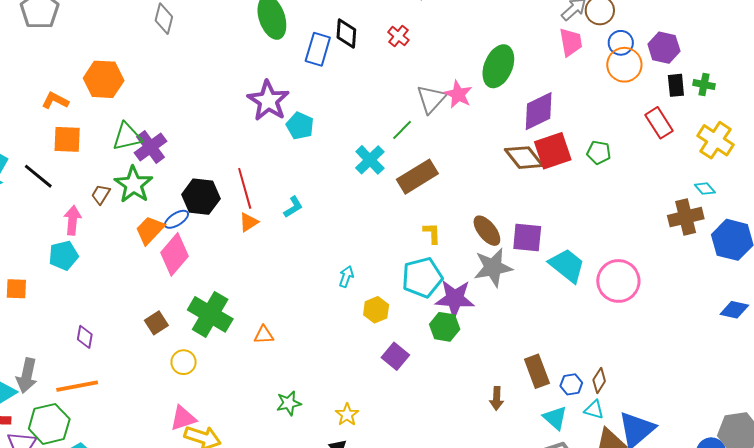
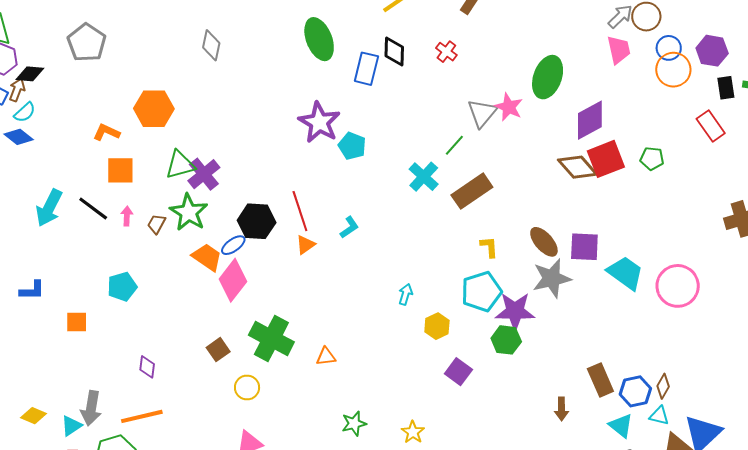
pink arrow: (72, 220) -> (127, 216), moved, size x0.7
orange trapezoid: (150, 230) -> (207, 257), turned 84
blue hexagon: (571, 384) -> (635, 391), size x1.4

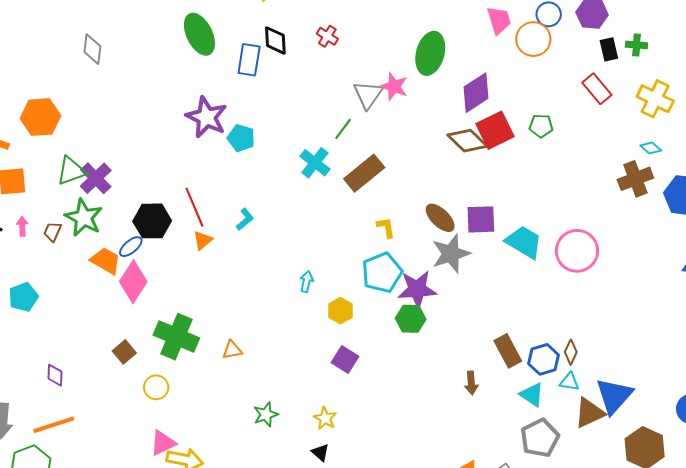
orange circle: (673, 70) -> (533, 39), moved
purple square: (458, 372) -> (345, 359), moved

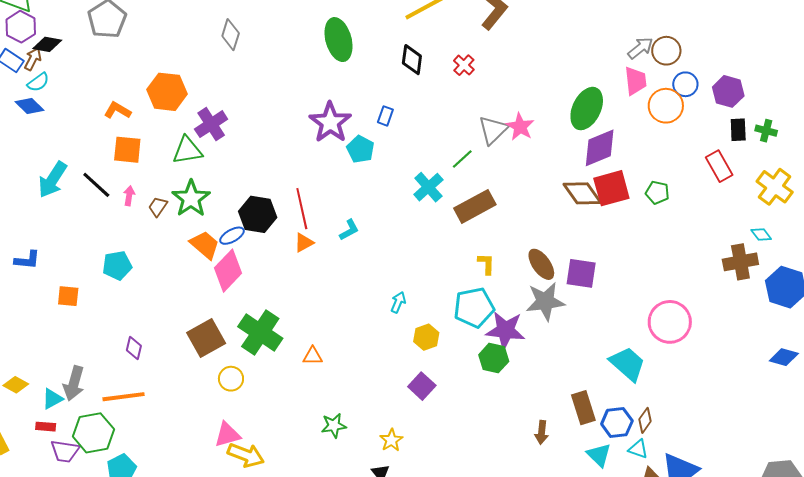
green ellipse: (430, 53) -> (587, 109), moved
blue rectangle: (249, 60) -> (385, 116), moved, size x0.6
purple cross: (96, 178) -> (211, 124), moved
cyan trapezoid: (524, 242) -> (628, 364), moved
brown square: (124, 352) -> (206, 338), size x1.6

